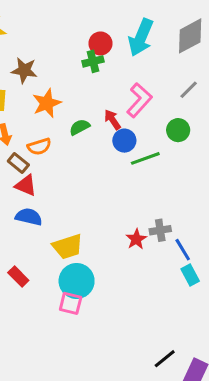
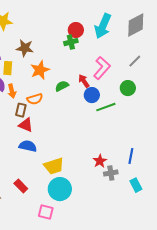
brown rectangle: (18, 163) -> (21, 110), turned 64
gray cross: (160, 230) -> (111, 173), moved
blue line: (183, 250) -> (131, 156), moved, turned 42
pink square: (71, 303) -> (46, 212), moved

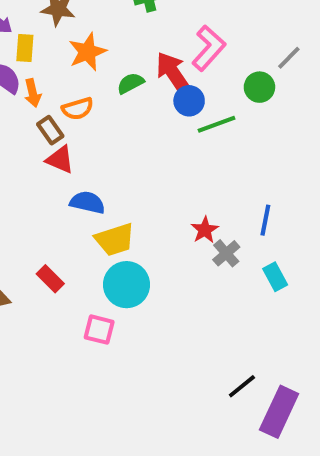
gray line: (135, 61) -> (289, 58), moved
red arrow: (84, 81) -> (173, 73), size x1.6
brown rectangle: (21, 110) -> (50, 130), turned -48
blue semicircle: (28, 146) -> (87, 202), moved
gray cross: (111, 173) -> (226, 253), turned -32

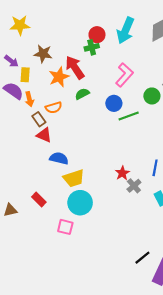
red arrow: (173, 73) -> (75, 67), moved

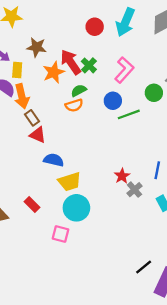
green cross: (92, 47) -> (89, 65), moved, turned -32
orange arrow: (29, 99) -> (22, 96), size x1.5
orange semicircle: (54, 108) -> (74, 105), moved

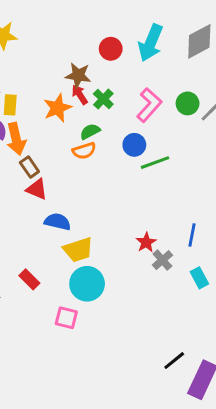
brown star: (37, 47) -> (78, 75), moved
red arrow: (71, 62) -> (80, 95), size x0.6
green circle: (154, 93) -> (188, 103), moved

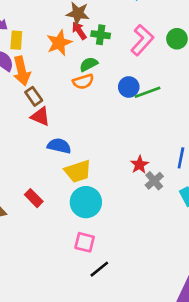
green cross: (103, 99) -> (101, 35), turned -36
blue circle: (134, 145) -> (129, 87), moved
pink square: (66, 318) -> (85, 242), moved
black line: (174, 361) -> (99, 269), moved

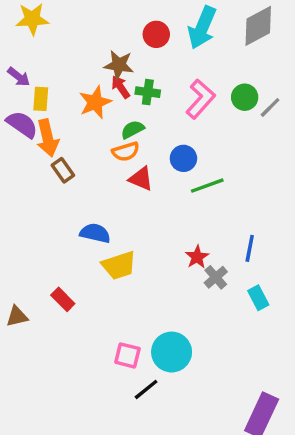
green line: (147, 92) -> (207, 186), moved
red triangle: (40, 116) -> (141, 179), moved
cyan circle: (86, 202) -> (172, 352), moved

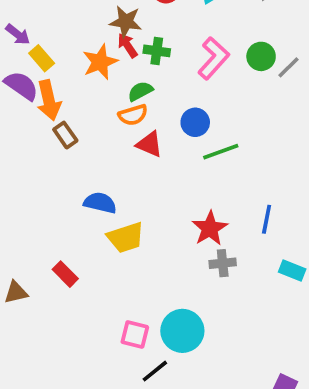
yellow rectangle: (41, 99) -> (42, 58), turned -45
red star: (197, 257) -> (210, 228), size x1.4
gray cross: (216, 277) -> (223, 263), moved, turned 35
cyan rectangle: (258, 298) -> (292, 270), moved, turned -40

